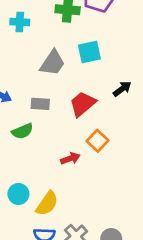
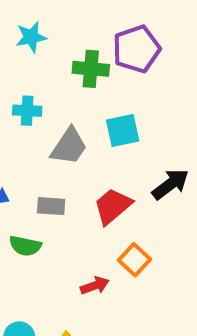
cyan cross: (20, 22) -> (27, 111), moved
black arrow: (122, 89) -> (170, 184), size x1.4
green semicircle: (23, 131) -> (25, 246), turned 35

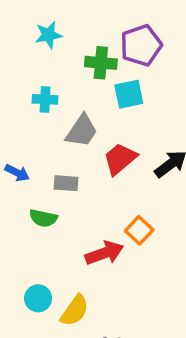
cyan square: (123, 130) -> (129, 94), moved
red trapezoid: (113, 206) -> (120, 159), moved
red arrow: (95, 286) -> (104, 253), size x1.5

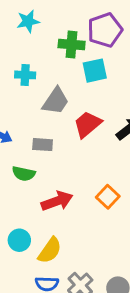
orange square: (139, 230) -> (108, 197), moved
red arrow: (104, 253) -> (57, 201), moved

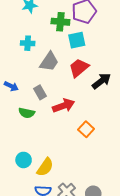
red trapezoid: (87, 124) -> (79, 68), moved
gray rectangle: (43, 145) -> (40, 92), turned 56
red arrow: (57, 201) -> (64, 106), moved

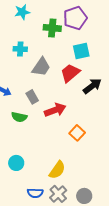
cyan square: (77, 40) -> (81, 51), moved
yellow semicircle: (45, 167) -> (57, 170), moved

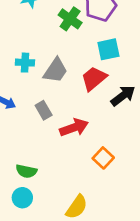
green cross: (52, 28) -> (70, 19), turned 30
cyan cross: (20, 49) -> (25, 63), moved
green semicircle: (19, 117) -> (26, 171), moved

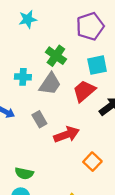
green cross: (70, 19) -> (56, 56), moved

